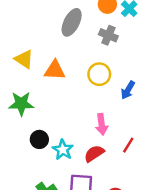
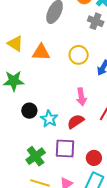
gray cross: (108, 35) -> (96, 21), moved

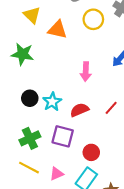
yellow circle: (79, 55) -> (93, 19), moved
pink arrow: (81, 97) -> (86, 72), moved
black circle: (29, 111) -> (30, 98), moved

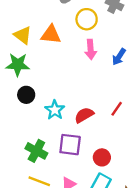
yellow triangle: (32, 15) -> (23, 35), moved
pink arrow: (86, 72) -> (91, 50), moved
black circle: (30, 98) -> (26, 95), moved
green cross: (30, 138) -> (36, 151), turned -30

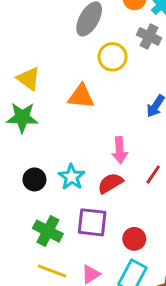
orange triangle: (51, 35) -> (81, 96), moved
pink arrow: (91, 50) -> (120, 150), moved
black circle: (26, 95) -> (34, 179), moved

